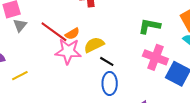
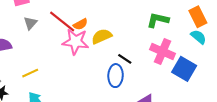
gray triangle: (20, 25) -> (30, 23), moved
black line: (107, 61) -> (125, 59), moved
yellow line: (20, 76) -> (30, 73), moved

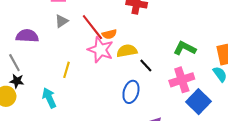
pink cross: (162, 52) -> (182, 80), turned 35
black line: (125, 59) -> (146, 66), moved
yellow line: (30, 73) -> (66, 70), moved, turned -63

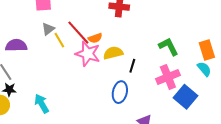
green L-shape: (185, 48) -> (169, 47), turned 40
black line: (146, 66) -> (132, 66), turned 64
yellow line: (66, 70) -> (59, 40), moved, turned -42

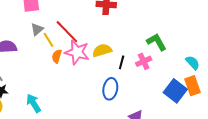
orange semicircle: (95, 38) -> (57, 56), moved, turned 128
orange rectangle: (207, 50) -> (193, 86), moved
pink cross: (168, 77) -> (144, 61), moved, size x0.7

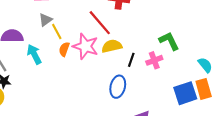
red line: (67, 32) -> (100, 23), moved
blue square: (175, 91) -> (185, 93), turned 30
cyan arrow: (34, 103) -> (34, 54), moved

